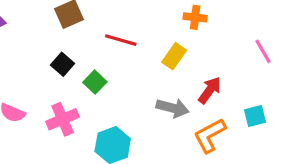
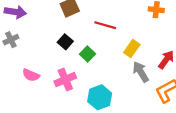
yellow rectangle: (174, 56) -> (132, 49), moved
gray arrow: (172, 108) -> (141, 72), turned -135

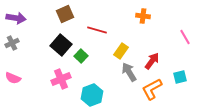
black square: (65, 42) -> (61, 45), size x1.5
pink semicircle: (31, 75) -> (13, 78), moved

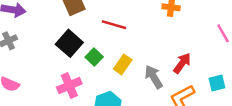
yellow rectangle: (121, 51) -> (123, 64), moved

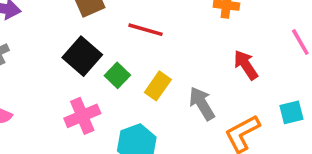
red arrow: (182, 63) -> (246, 65), moved, turned -70

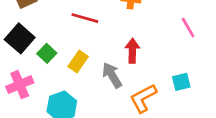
red line: (146, 30) -> (85, 18), moved
red arrow: (246, 65) -> (132, 51), moved, turned 35

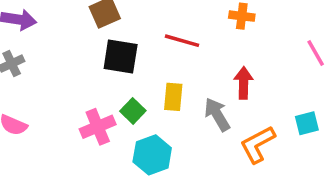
black square: (20, 38) -> (121, 56), moved, turned -32
green square: (47, 53) -> (133, 111), moved
yellow rectangle: (78, 62) -> (173, 97), turned -30

